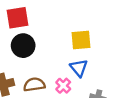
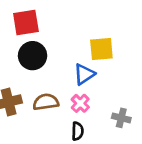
blue triangle: (79, 68) -> (84, 74), moved, turned 36

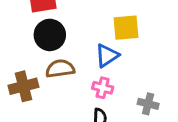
brown semicircle: (46, 102) -> (60, 69), moved
pink cross: (80, 103) -> (103, 88), turned -30

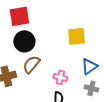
blue triangle: (107, 55) -> (89, 66), moved
brown semicircle: (60, 69) -> (31, 64), turned -42

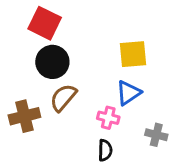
red square: (19, 16) -> (45, 23), turned 35
blue triangle: (89, 66) -> (128, 93), moved

